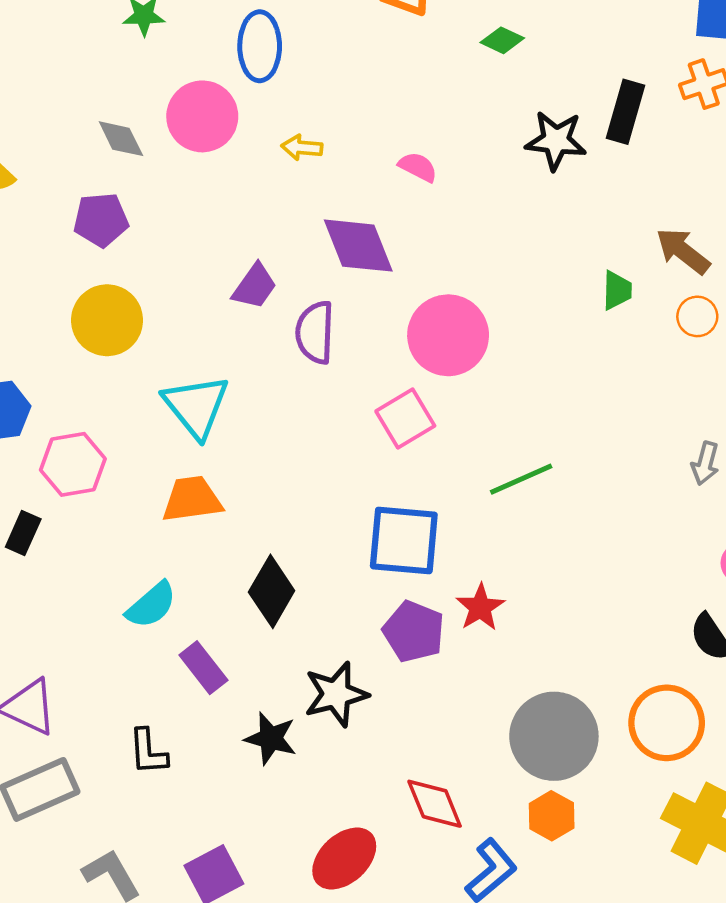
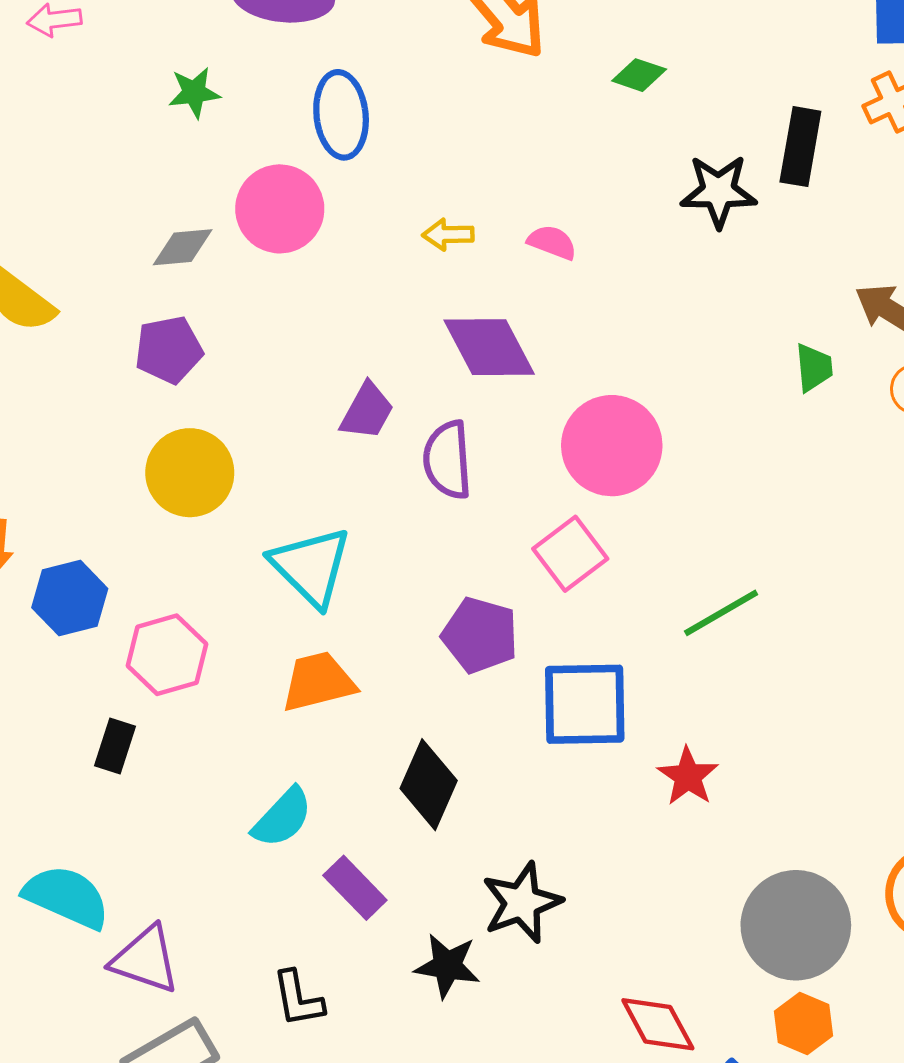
gray diamond: (121, 139) -> (183, 247), turned -63
yellow arrow: (302, 148) -> (448, 235), moved
purple pentagon: (414, 631) -> (480, 635), moved

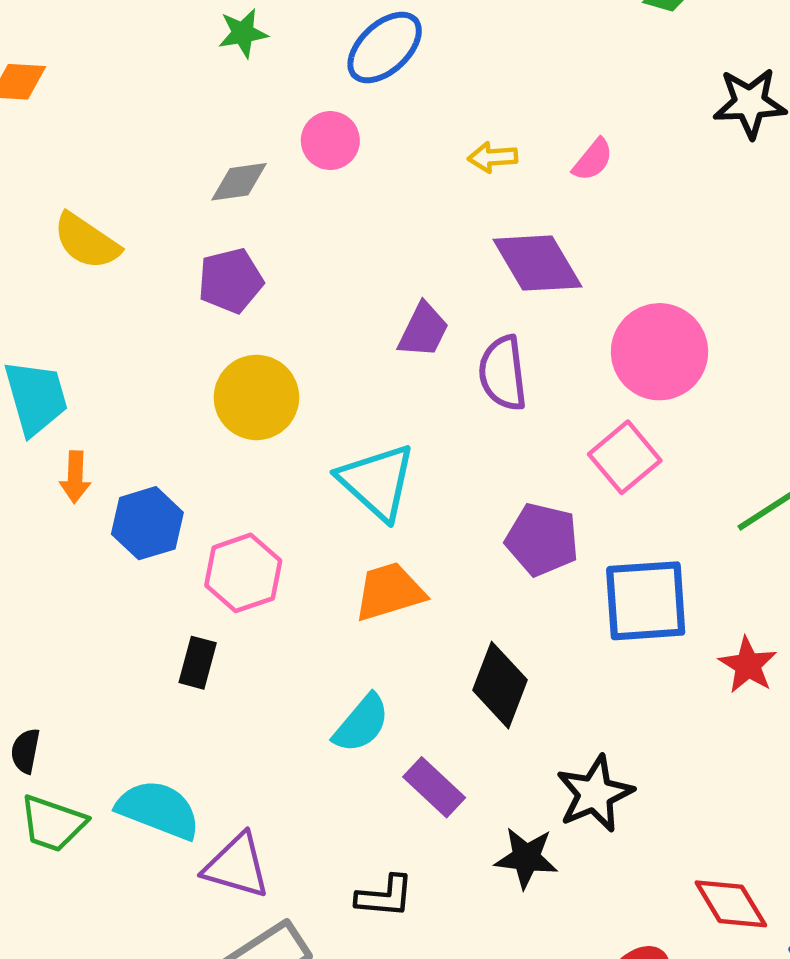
blue ellipse: (341, 115) -> (385, 48), turned 56
pink circle: (280, 209) -> (330, 141), size x0.7
pink semicircle: (552, 242) -> (593, 160), turned 111
black L-shape: (298, 999) -> (385, 896), turned -72

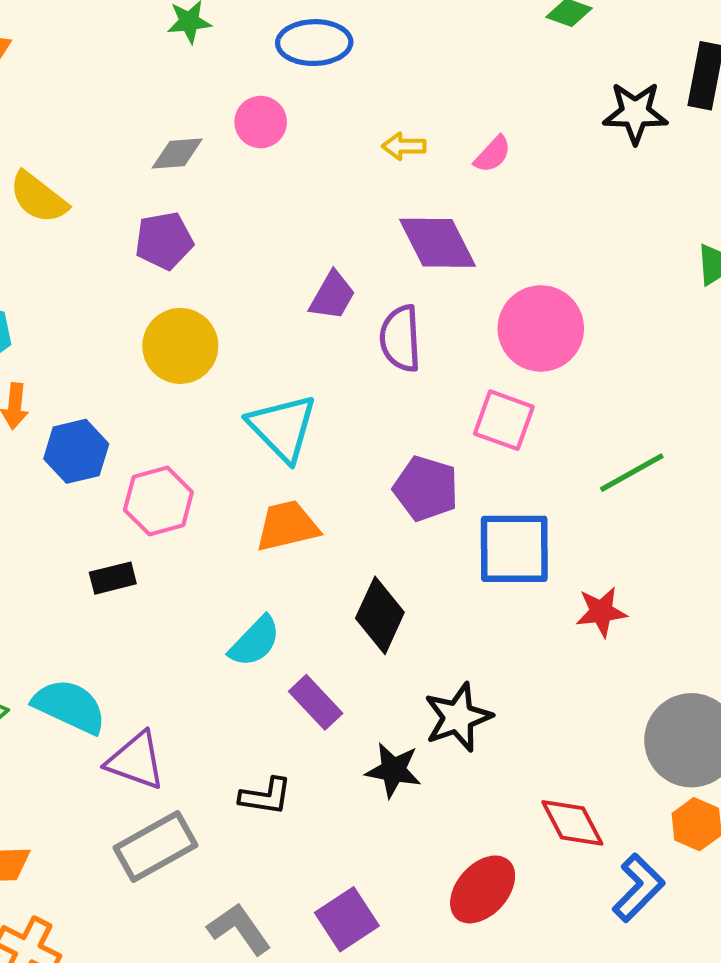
blue ellipse: (385, 48) -> (314, 43), turned 38
pink square: (625, 457) -> (504, 420), turned -34
black rectangle: (198, 663) -> (113, 578), turned 57
red star: (748, 665) -> (601, 612), turned 30

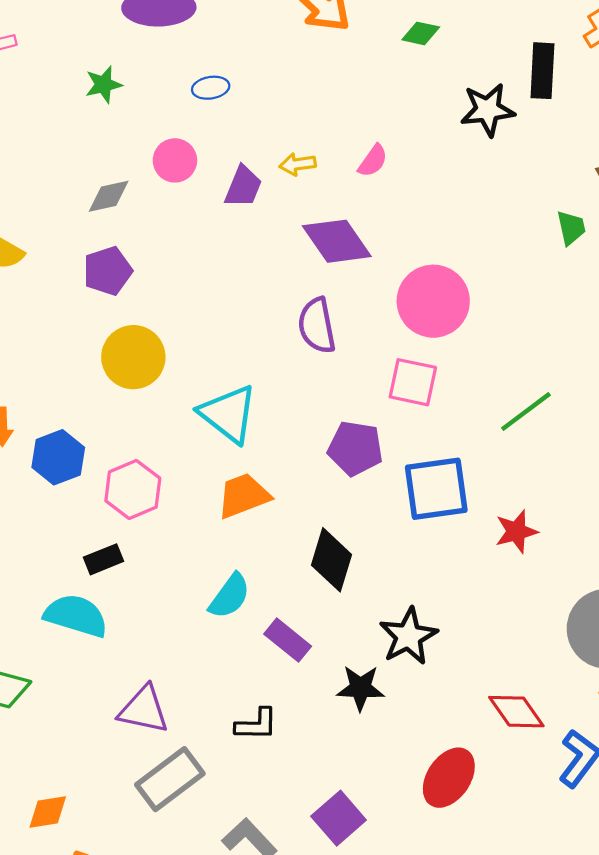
blue ellipse: (314, 43) -> (211, 88), size x0.6
purple trapezoid: (332, 296) -> (243, 187), moved
cyan semicircle: (70, 706) -> (76, 616), moved

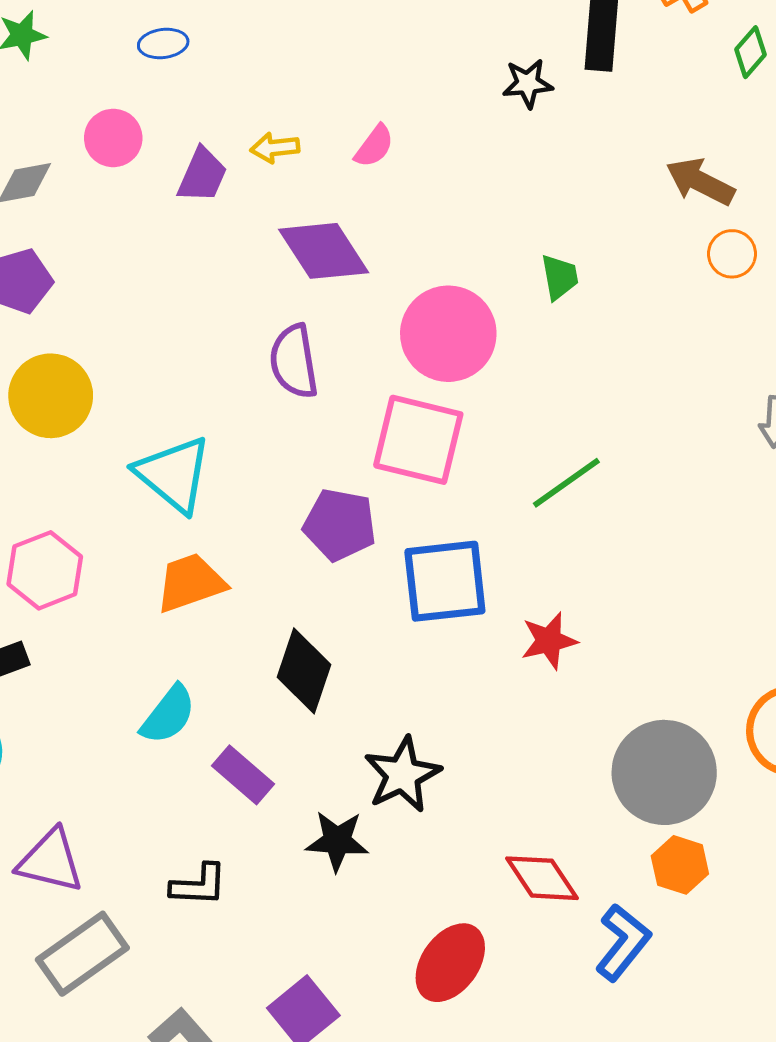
black star: (488, 110) -> (528, 83), size x0.7
green trapezoid: (571, 228) -> (560, 277), moved
pink square: (413, 382) -> (418, 440), size x1.4

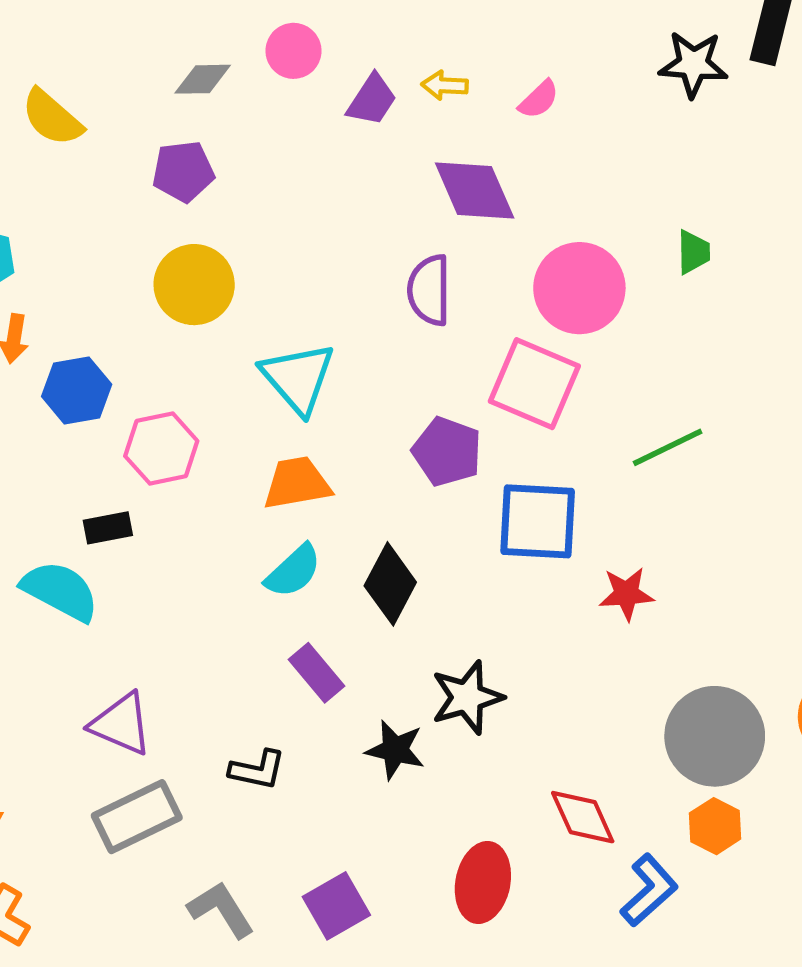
black star: (528, 83) -> (693, 64), size x1.4
cyan semicircle: (168, 715) -> (293, 571), moved
red ellipse: (450, 963) -> (483, 882), turned -34

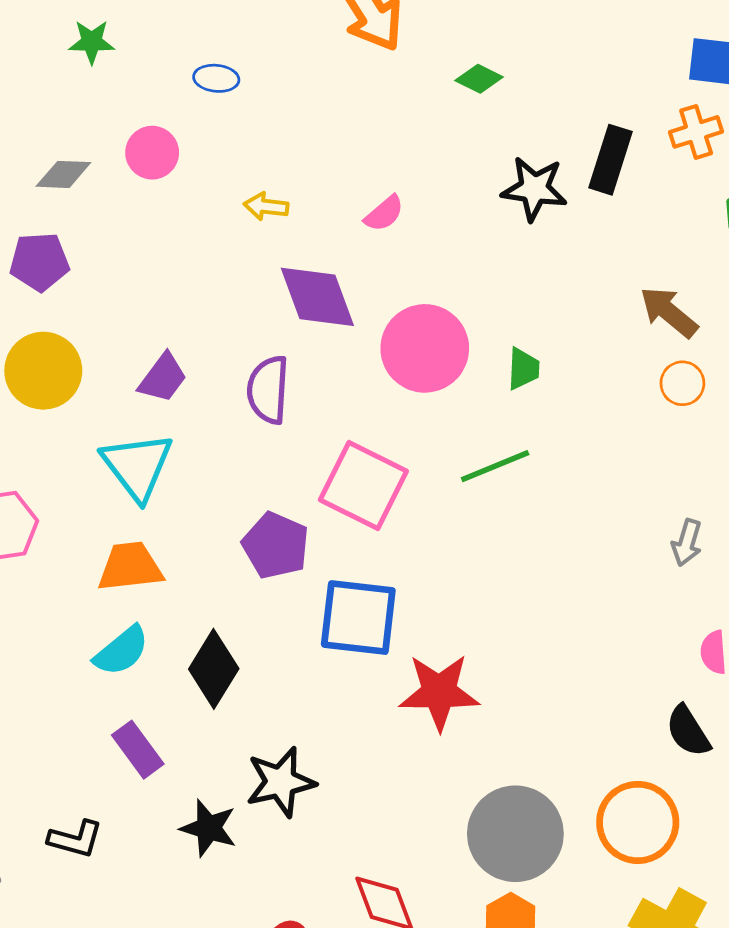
yellow arrow: (445, 85) -> (266, 206), moved
purple trapezoid: (372, 100) -> (163, 378), moved
pink circle: (579, 288) -> (425, 348), moved
green line: (668, 447) -> (495, 466), moved
red star: (626, 594) -> (439, 692), size x1.5

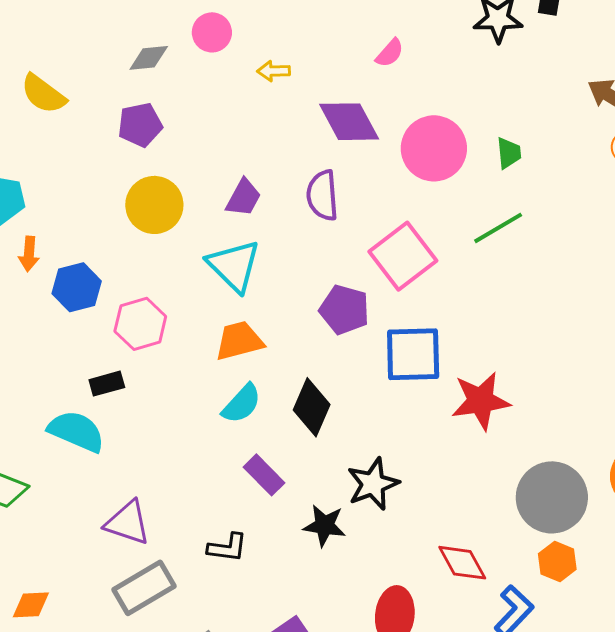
yellow arrow: (266, 206) -> (274, 71), moved
pink square: (363, 485) -> (403, 256), turned 34

